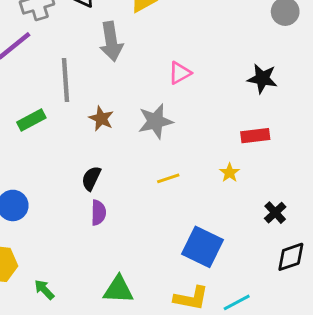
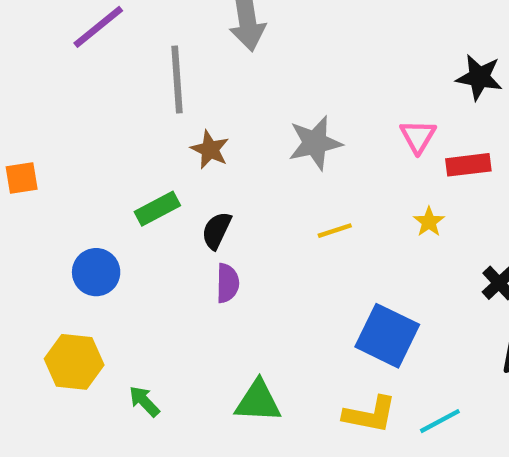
pink triangle: (180, 73) -> (418, 136), moved, turned -30
brown star: (101, 118) -> (210, 150), moved
green rectangle: (31, 120) -> (157, 209), moved

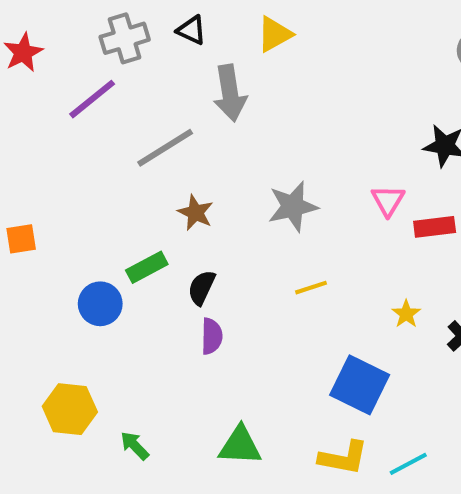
gray line: (177, 79) -> (165, 148), turned 62
yellow star: (429, 222) -> (406, 314), moved
blue circle: (96, 272) -> (100, 304), moved

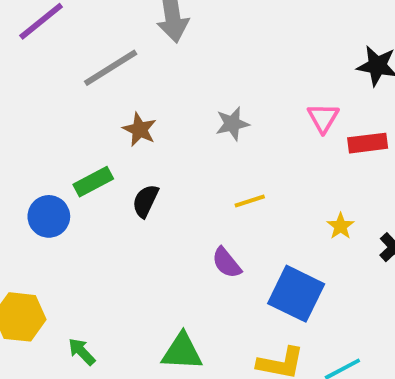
gray star: (293, 207) -> (232, 124), size x0.7
purple semicircle: (212, 336) -> (227, 263), moved, turned 140

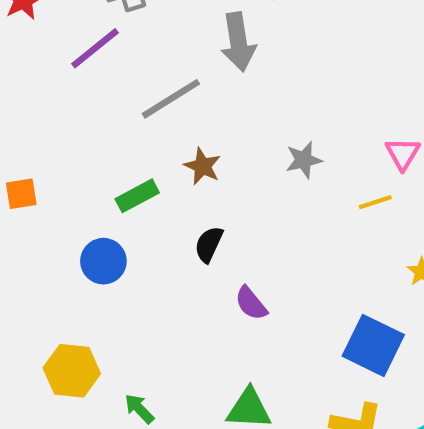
green rectangle: (93, 182) -> (137, 196), moved
yellow line: (250, 201) -> (375, 202), moved
purple semicircle: (227, 263) -> (251, 303), moved

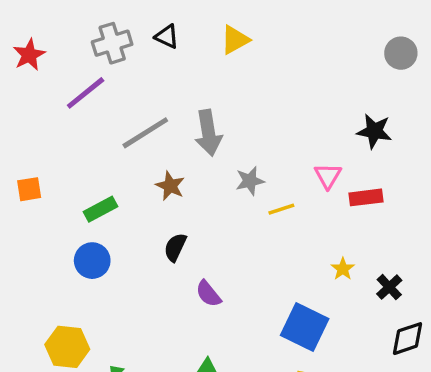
gray arrow: (238, 42) -> (208, 133), moved
orange square: (21, 194) -> (29, 189), moved
green rectangle: (137, 196) -> (100, 209), moved
yellow line: (375, 202) -> (281, 209), moved

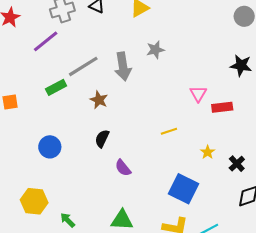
black star: (374, 131) -> (241, 65), moved
gray star: (250, 181) -> (155, 50), moved
green rectangle: (100, 209) -> (56, 87), moved
yellow line: (281, 209) -> (169, 131), moved

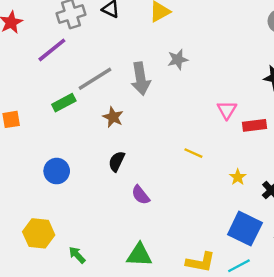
yellow line: (169, 131) -> (193, 153), turned 42
blue square: (184, 189) -> (245, 229), moved

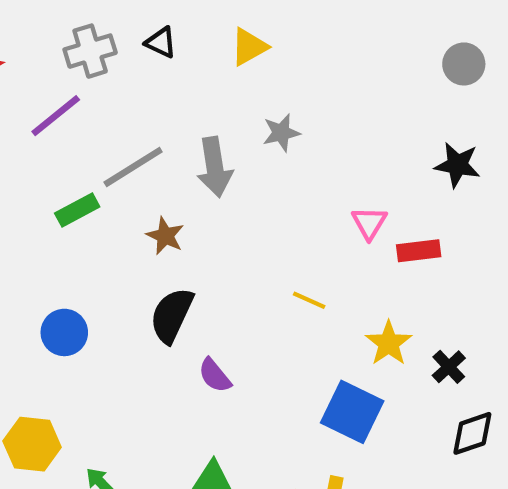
black semicircle: (117, 161) -> (172, 315), size x1.5
yellow star: (238, 177) -> (389, 343), size x1.5
blue square: (245, 229) -> (352, 412), moved

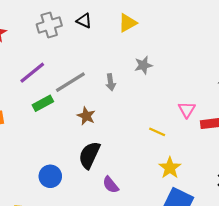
purple line: (56, 116) -> (32, 73), moved
gray arrow: (215, 167) -> (111, 82), size x0.6
yellow line: (309, 300) -> (157, 132), moved
blue circle: (64, 332) -> (50, 176), moved
yellow star: (389, 343) -> (170, 168), moved

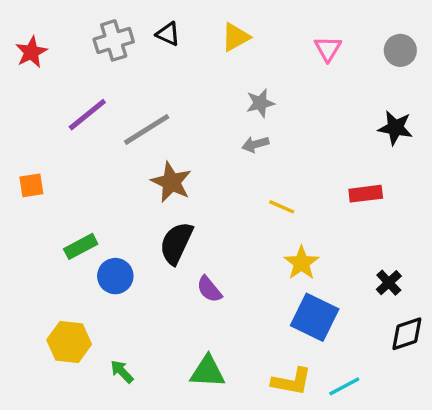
gray arrow: (111, 82) -> (255, 144), moved, turned 84
green rectangle: (43, 103) -> (81, 246), moved
pink triangle: (187, 110) -> (328, 49), moved
brown star: (86, 116) -> (171, 182), size x1.4

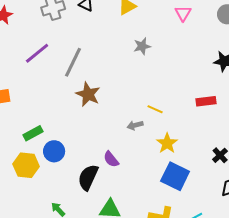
gray line: (147, 129) -> (73, 62), turned -32
gray arrow: (255, 144) -> (135, 125), moved
black semicircle: (176, 243) -> (88, 177), moved
yellow hexagon: (69, 342) -> (26, 165), moved

